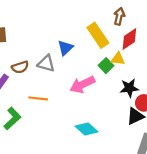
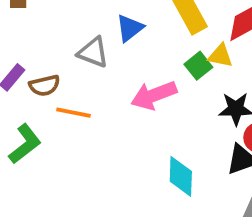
brown semicircle: (20, 67) -> (45, 86), moved
cyan diamond: (87, 129) -> (181, 176), moved, turned 45

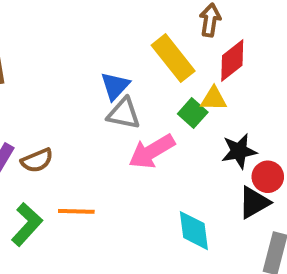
gray triangle: (93, 52) -> (124, 114), moved
orange line: (73, 113) -> (76, 211), moved

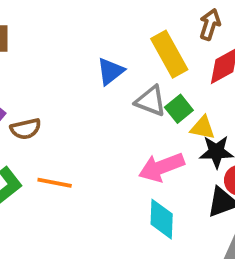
yellow triangle: (214, 99) -> (203, 128), moved
gray triangle: (124, 114) -> (151, 101), moved
pink arrow: (152, 151) -> (161, 167), moved

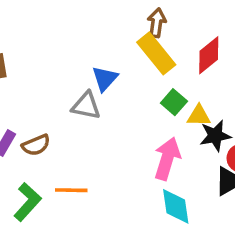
brown arrow: (210, 24) -> (157, 23), moved
gray triangle: (151, 101) -> (86, 106), moved
pink arrow: (161, 167) -> (167, 159), turned 138

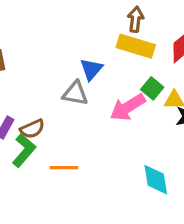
yellow rectangle: (156, 53) -> (136, 46), turned -33
pink arrow: (167, 159) -> (128, 107), moved, turned -138
green L-shape: (27, 202) -> (24, 150), moved

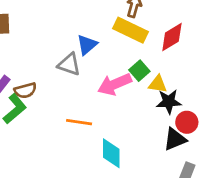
orange line: (64, 168) -> (79, 122), moved
cyan diamond: (156, 180) -> (111, 153), moved

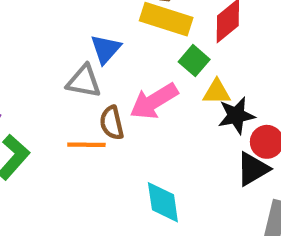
green square: (139, 71) -> (194, 61), moved
brown semicircle: (25, 90) -> (112, 123), moved, turned 100
orange line: (79, 122) -> (86, 145), moved

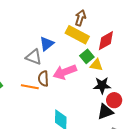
yellow triangle: (217, 92) -> (96, 65), moved

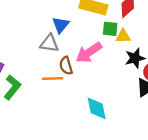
green square: (87, 56) -> (110, 29), turned -32

